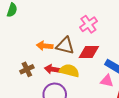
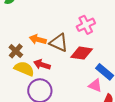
brown cross: (27, 69) -> (16, 51), moved, turned -32
yellow semicircle: (69, 71) -> (24, 69), moved

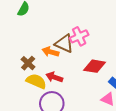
pink cross: (86, 25) -> (79, 36), moved
brown triangle: (59, 43) -> (64, 44), moved

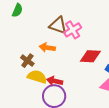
brown triangle: (64, 44) -> (58, 25), moved
red arrow: (54, 77) -> (55, 81), moved

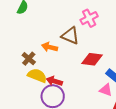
brown triangle: (58, 25) -> (70, 36), moved
pink cross: (73, 30) -> (89, 18), moved

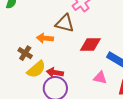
yellow semicircle: (37, 76) -> (36, 69), turned 126
pink triangle: (106, 90) -> (100, 78), moved

